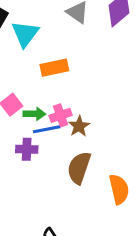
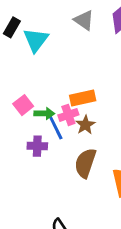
orange rectangle: (54, 68) -> (83, 98), moved
blue line: (47, 129) -> (56, 128), turned 75

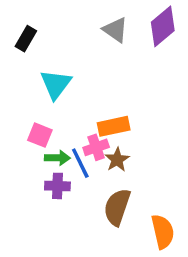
cyan triangle: (36, 40) -> (56, 84), moved
pink square: (23, 105) -> (40, 135), turned -30
green arrow: (44, 114) -> (57, 158), moved

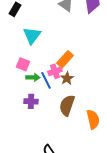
orange rectangle: (114, 126) -> (65, 59), turned -36
purple cross: (57, 186) -> (31, 101), moved

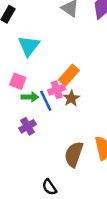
purple cross: (31, 101) -> (28, 126), turned -32
brown semicircle: (67, 105) -> (74, 154), moved

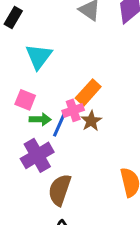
blue line: (46, 101) -> (60, 124), turned 50
purple cross: (28, 126) -> (37, 155), size x1.5
brown semicircle: (74, 154) -> (60, 190), moved

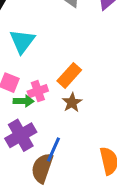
pink cross: (73, 110) -> (38, 91), moved
blue line: (60, 124) -> (54, 149), moved

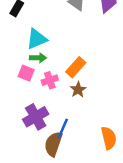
cyan triangle: (22, 41) -> (37, 39), turned 30
green arrow: (24, 101) -> (38, 58), moved

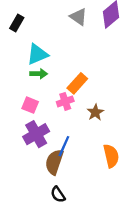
pink square: (26, 73) -> (30, 105), moved
pink cross: (50, 80) -> (65, 101), moved
brown star: (78, 90) -> (95, 112), moved

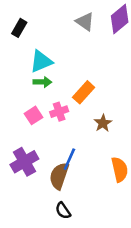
pink cross: (65, 101) -> (59, 112), moved
pink square: (30, 105) -> (33, 115), turned 35
purple cross: (36, 134) -> (24, 162), moved

